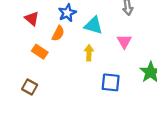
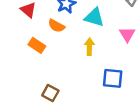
orange semicircle: (58, 33) -> (56, 26), turned 91
brown square: (30, 87) -> (50, 93), moved

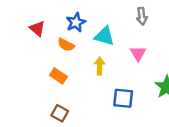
orange rectangle: (37, 45) -> (58, 76), moved

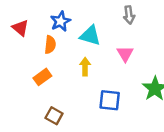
orange semicircle: (66, 45) -> (50, 45), turned -112
orange rectangle: (58, 76) -> (42, 77), turned -70
brown square: (60, 113) -> (54, 116), moved

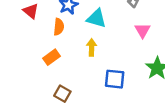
pink triangle: (125, 54) -> (143, 30), moved

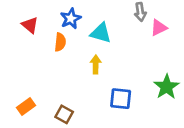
pink triangle: (143, 30) -> (159, 28), moved, turned 35
orange rectangle: (51, 57) -> (26, 106), moved

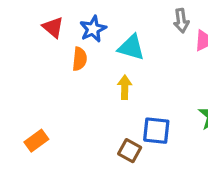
red triangle: (30, 25) -> (53, 27), moved
brown square: (64, 114) -> (130, 151), moved

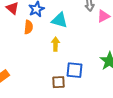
brown square: (130, 151) -> (58, 82), turned -32

